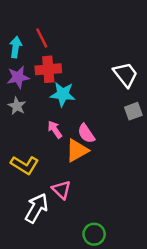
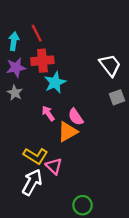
cyan star: (63, 94) -> (55, 82), turned -30
yellow L-shape: (25, 165) -> (36, 156), moved

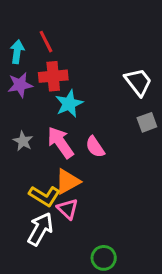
gray star: (15, 93) -> (23, 141), moved
pink arrow: (48, 113) -> (60, 143), size x1.6
orange triangle: (68, 132) -> (68, 181), moved

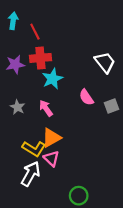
cyan arrow: (17, 52) -> (13, 21), moved
gray square: (147, 122) -> (111, 106), moved
pink arrow: (60, 143) -> (46, 108), size x0.7
pink semicircle: (95, 147) -> (86, 97), moved

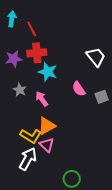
cyan star: (52, 79) -> (48, 72), turned -30
gray star: (17, 107) -> (20, 90), moved

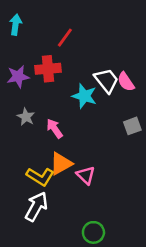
red line: (32, 29) -> (65, 38), moved, turned 63
white trapezoid: (96, 57) -> (106, 80), moved
cyan star: (48, 72) -> (84, 96), moved
pink semicircle: (79, 89) -> (126, 82), moved
pink triangle: (47, 145) -> (86, 175), moved

